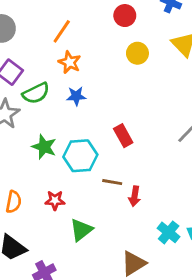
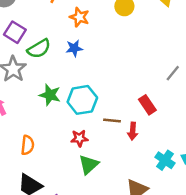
orange star: (70, 62) -> (79, 17), moved
red rectangle: (123, 136) -> (147, 105), moved
red star: (55, 200) -> (79, 138), moved

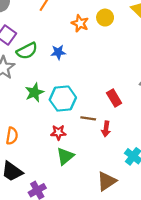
orange star: (79, 17) -> (80, 23), moved
green star: (50, 95) -> (34, 92), turned 30
red rectangle: (147, 105) -> (114, 98), moved

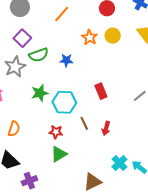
red rectangle: (114, 98) -> (101, 91), moved
brown line: (88, 118) -> (84, 123), turned 48
red arrow: (106, 129) -> (106, 128), moved

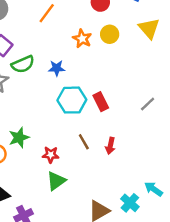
green star: (40, 93) -> (19, 138), moved
cyan hexagon: (64, 102) -> (72, 100), moved
cyan cross: (119, 163) -> (130, 203), moved

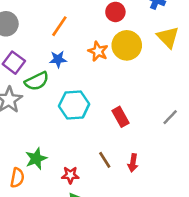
yellow circle: (110, 34) -> (127, 45), size x1.5
blue star: (57, 68) -> (58, 59), moved
cyan hexagon: (72, 100) -> (74, 105), moved

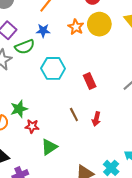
red star: (70, 175) -> (32, 126), moved

